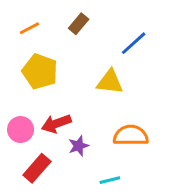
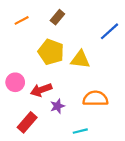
blue line: (134, 43) -> (110, 31), moved
yellow pentagon: (40, 71) -> (51, 52), moved
pink circle: (21, 130) -> (15, 82), moved

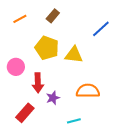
pink circle: (15, 82) -> (16, 67), moved
red arrow: (41, 90) -> (38, 83), turned -72

